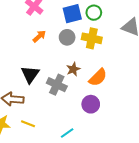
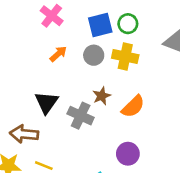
purple circle: (91, 104) -> (128, 154), moved

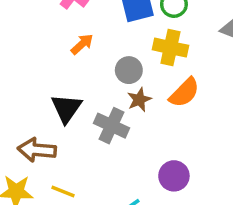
gray circle: (94, 55) -> (129, 70), moved
orange semicircle: (133, 106) -> (184, 93), moved

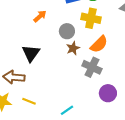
gray cross: (111, 126) -> (92, 67), moved
purple circle: (174, 176) -> (108, 93), moved

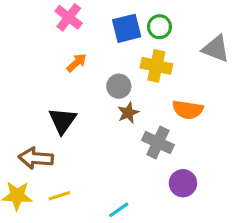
orange semicircle: (99, 44) -> (188, 110), moved, turned 54
yellow line: (29, 101) -> (59, 196), turned -40

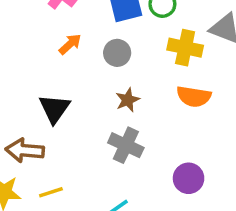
yellow cross: (156, 66) -> (185, 48), moved
gray circle: (119, 86) -> (117, 53), moved
gray cross: (158, 143) -> (126, 145), moved

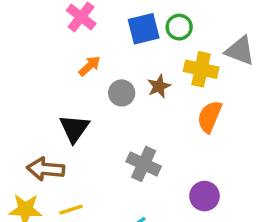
gray circle: (117, 53) -> (122, 93), moved
orange semicircle: (194, 96) -> (210, 117), turned 104
brown star: (128, 100) -> (159, 86), moved

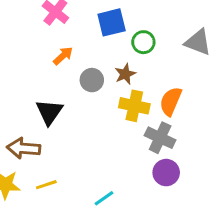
green circle: (179, 27) -> (143, 42), moved
yellow cross: (201, 69) -> (134, 106), moved
gray cross: (144, 164) -> (160, 138), moved

